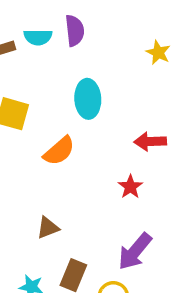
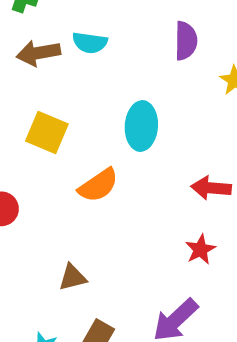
purple semicircle: (75, 31) -> (186, 41), moved
red star: (130, 187) -> (200, 250), moved

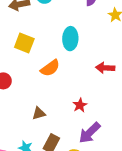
red star: (200, 250) -> (80, 105), moved

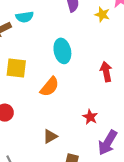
red arrow: (105, 68) -> (106, 72), turned 90

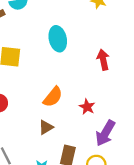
orange semicircle: (50, 87) -> (53, 97), moved

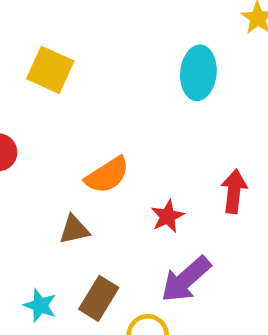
cyan ellipse: (58, 39) -> (198, 73), moved
red arrow: (103, 60) -> (234, 191), moved

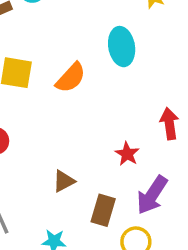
orange semicircle: (107, 175) -> (71, 78), moved
brown rectangle: (99, 298) -> (103, 210), moved

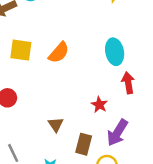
cyan ellipse: (122, 47) -> (115, 52), moved
brown triangle: (64, 181) -> (56, 125), turned -35

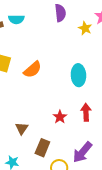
red arrow: (128, 83) -> (86, 112), moved
purple arrow: (117, 133) -> (82, 152), moved

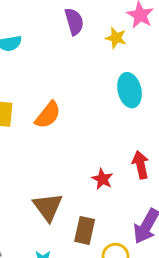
cyan ellipse: (78, 75) -> (129, 90), moved
brown triangle: (22, 128) -> (48, 207), size x1.5

